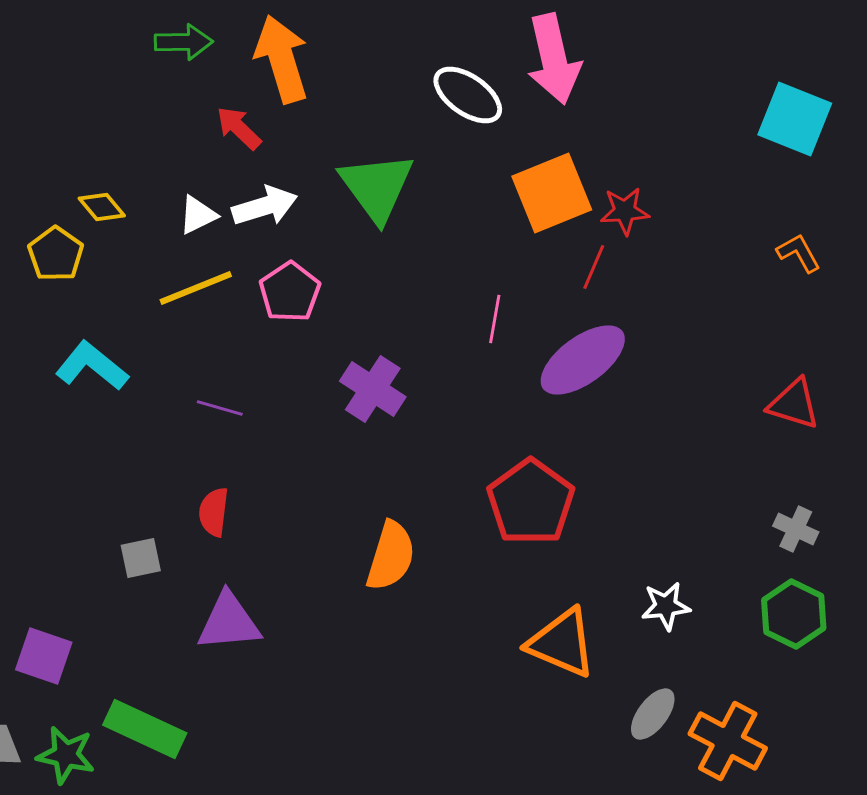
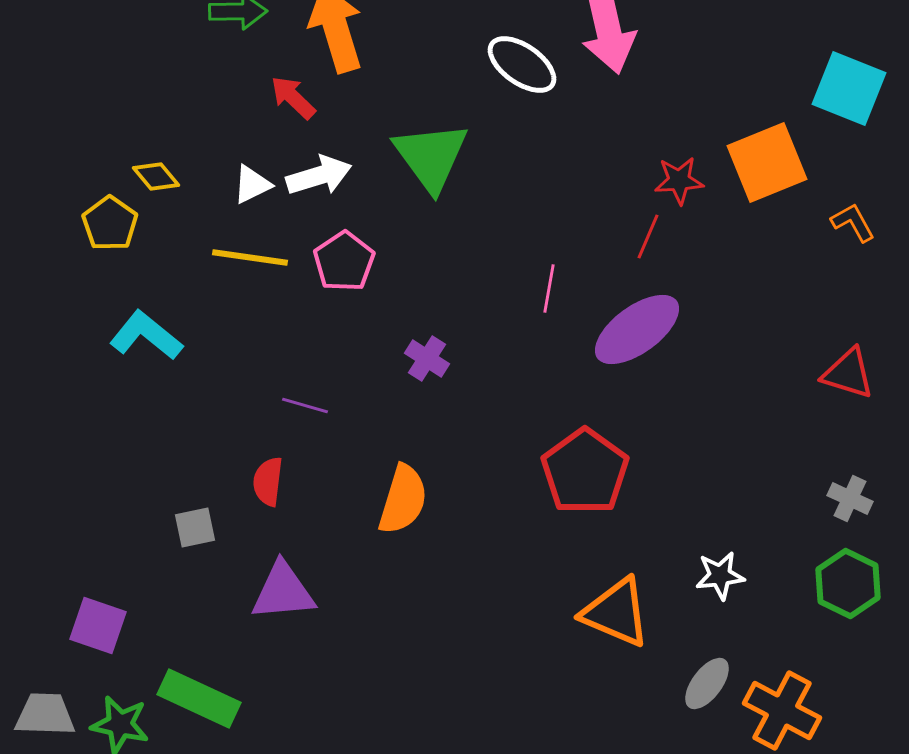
orange square: (552, 193) -> (767, 162), moved
yellow line: (196, 288) -> (250, 258), turned 30
purple cross: (373, 389) -> (427, 358), size x0.7
purple line: (220, 408) -> (305, 406), moved
orange semicircle: (391, 556) -> (403, 500), moved

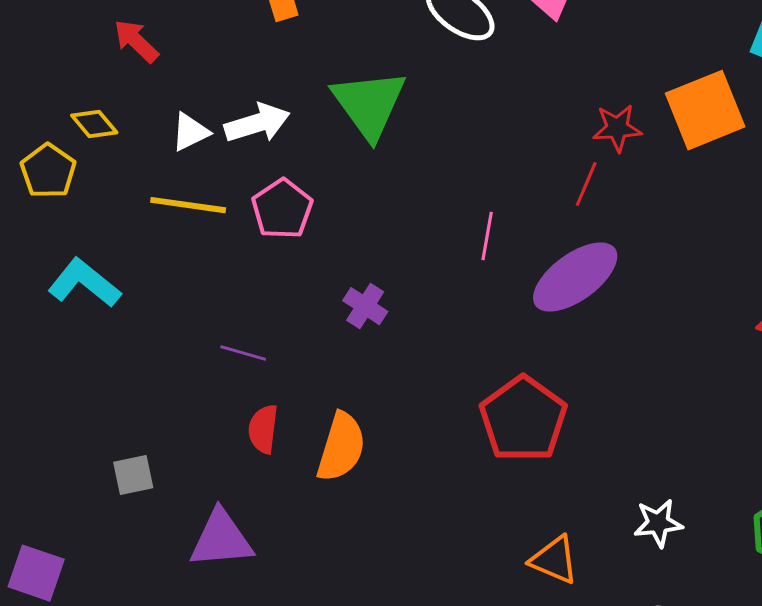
red arrow: (293, 98) -> (136, 41), moved
red semicircle: (268, 482) -> (263, 429), moved
orange triangle: (616, 612) -> (554, 560), size x0.7

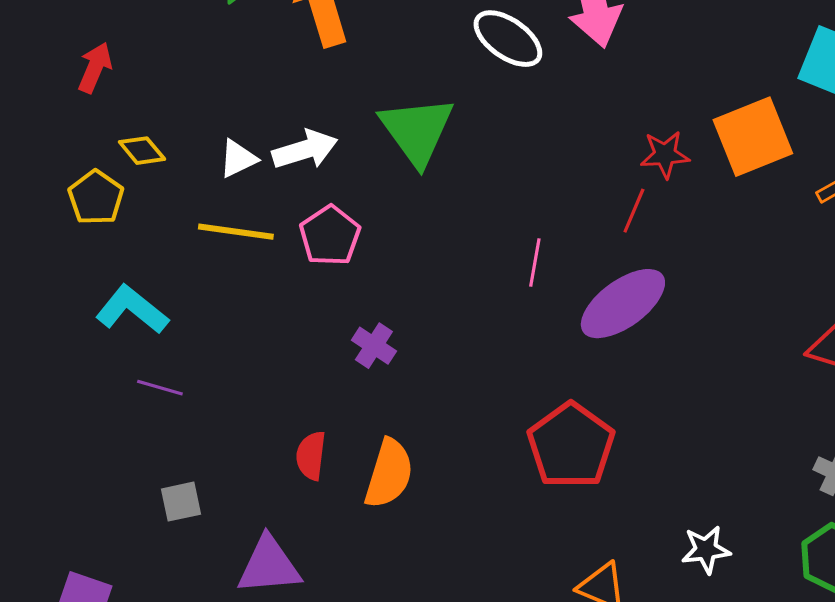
red arrow: (136, 41) -> (95, 68), moved, turned 69
purple cross: (365, 306) -> (374, 346), moved
purple line: (243, 353) -> (160, 388), moved

